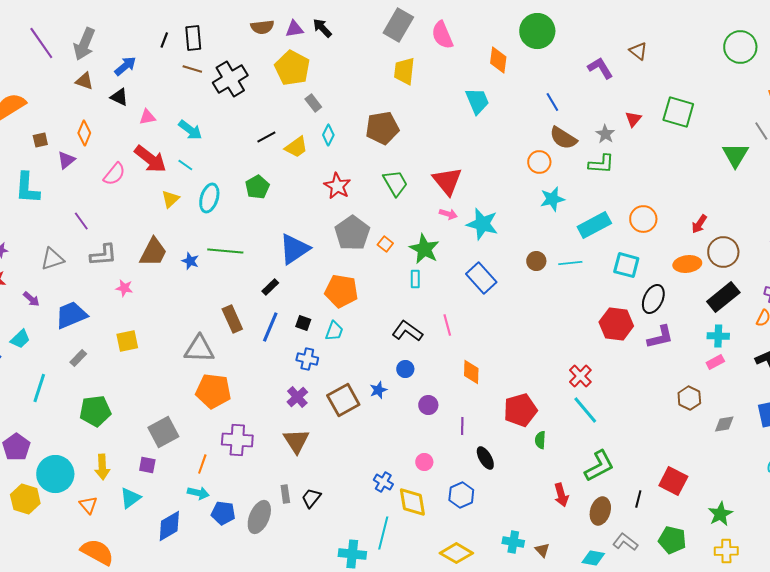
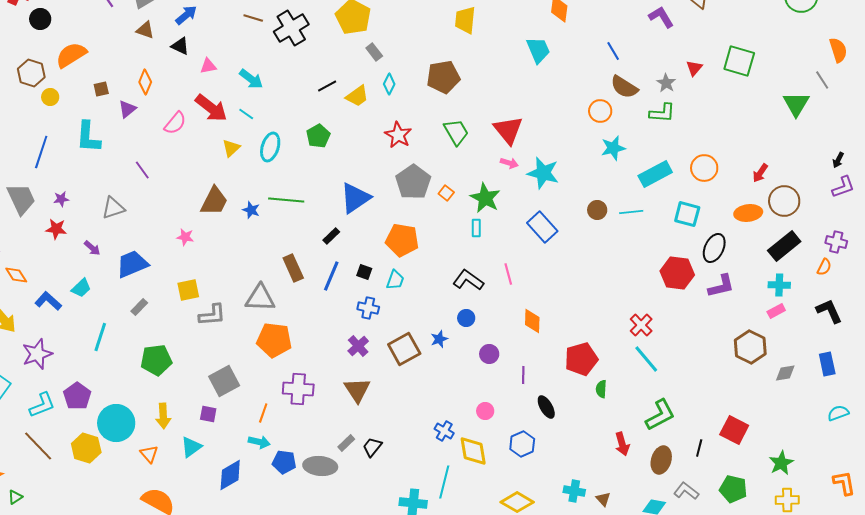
gray L-shape: (103, 255) -> (212, 315), moved
brown hexagon: (689, 398) -> (750, 347), size x1.4
gray rectangle: (285, 494) -> (346, 443), turned 54
gray ellipse: (259, 517) -> (320, 466), turned 72

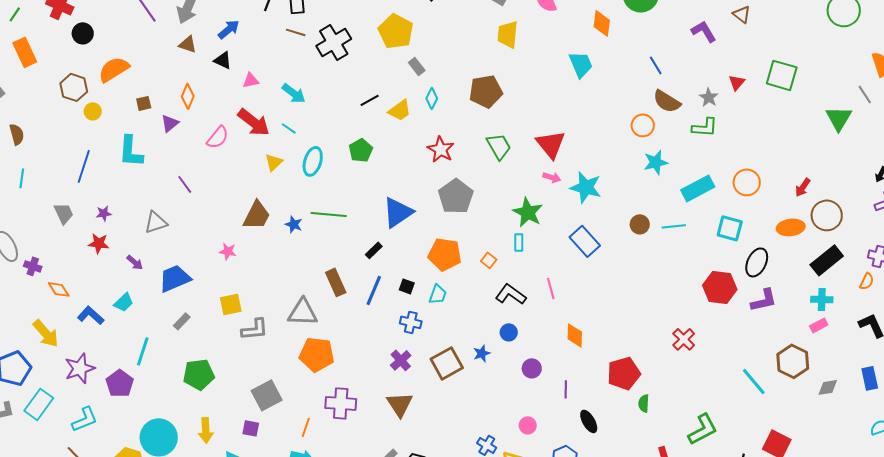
orange square: (446, 193) -> (489, 260), moved
gray trapezoid: (21, 199) -> (64, 213), size x0.7
cyan line: (646, 359) -> (754, 381), moved
purple pentagon: (77, 396) -> (120, 383), moved

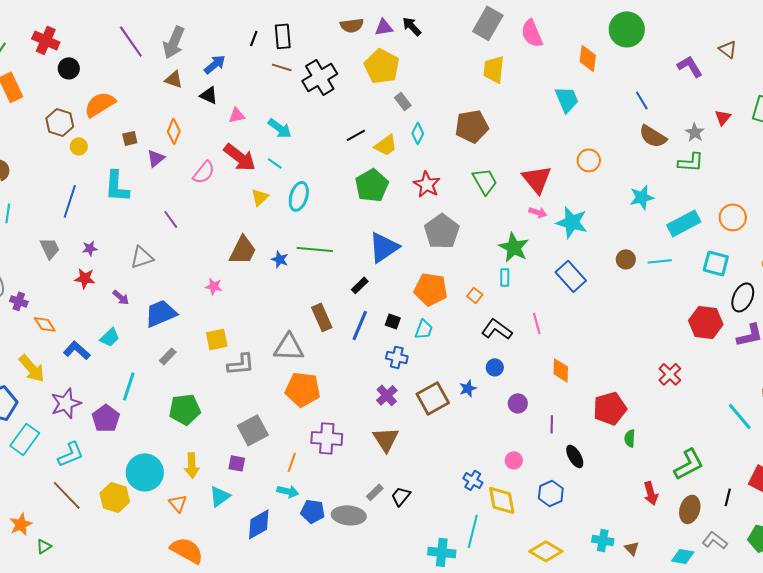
orange circle: (643, 125) -> (589, 160), moved
green pentagon: (361, 150) -> (372, 185), moved, size x1.4

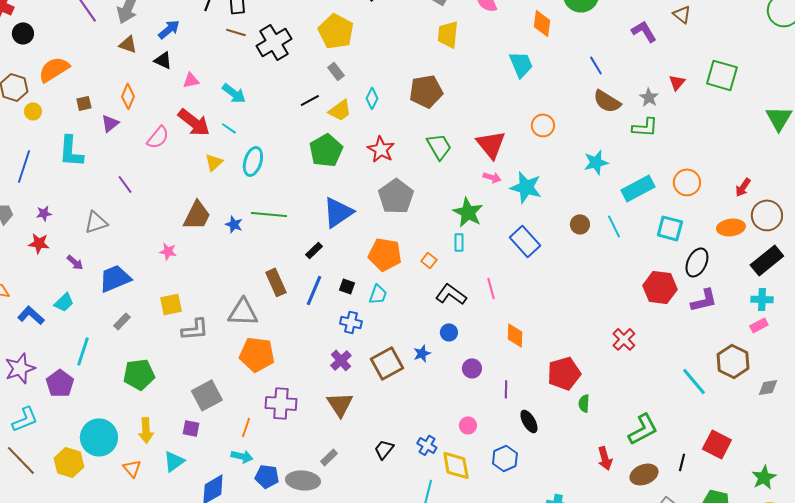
gray rectangle: (403, 101) -> (336, 71), moved
cyan line: (660, 261) -> (614, 226), turned 70
black trapezoid: (401, 496) -> (384, 449), moved
brown ellipse: (690, 509) -> (644, 474), turned 52

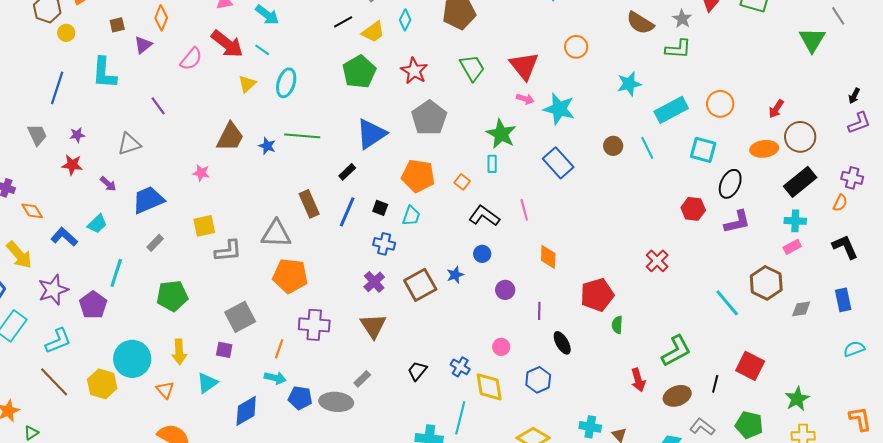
red hexagon: (660, 287) -> (693, 209), size x0.7

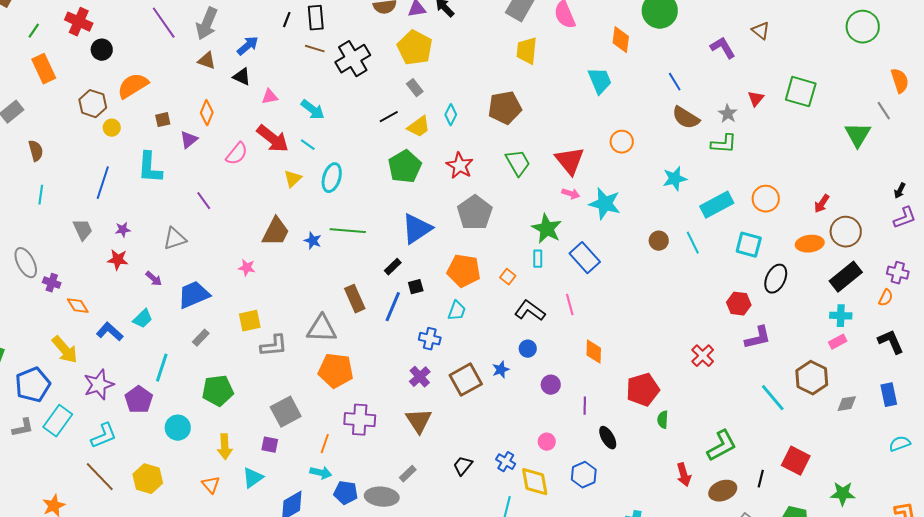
blue rectangle: (558, 163) -> (585, 258), moved
black square: (380, 208) -> (416, 287), moved, turned -35
purple L-shape: (737, 222) -> (758, 338), moved
cyan circle: (132, 359) -> (178, 428), moved, size x0.7
green star: (797, 399) -> (843, 494), turned 30

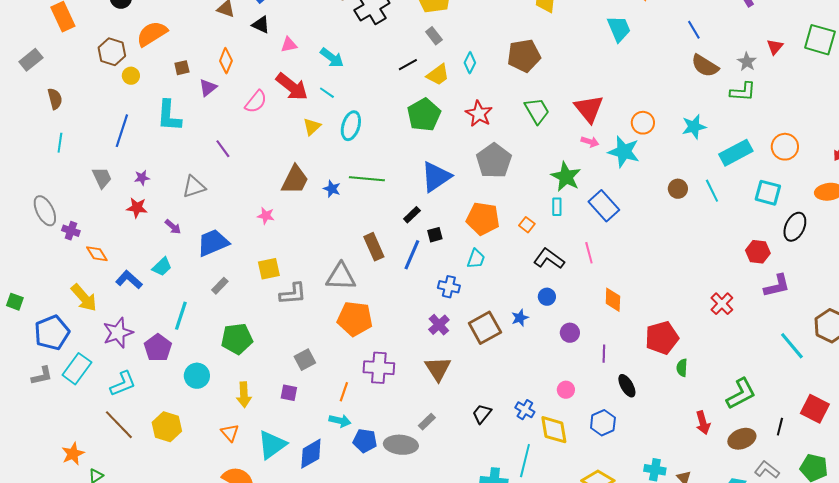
orange circle: (622, 142) -> (643, 123), moved
gray square: (286, 412) -> (305, 360), size x0.7
cyan triangle: (253, 478) -> (272, 445), moved, size x1.4

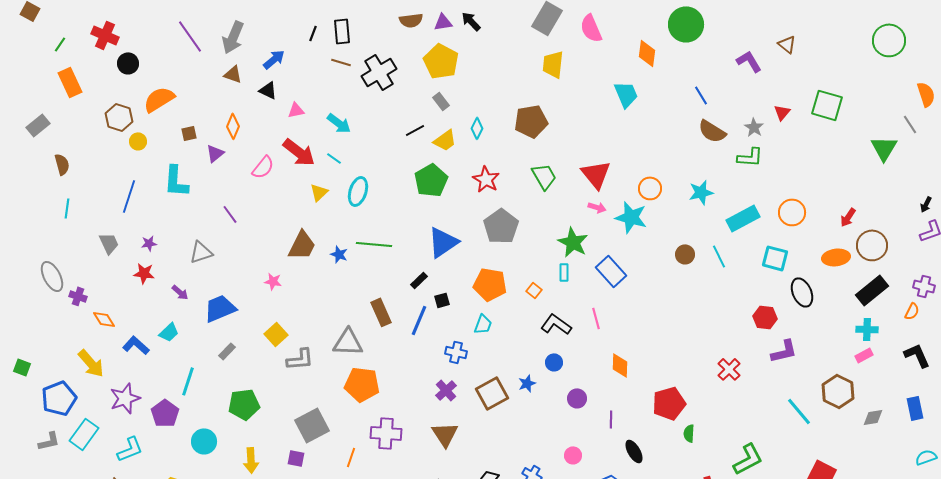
black ellipse: (795, 227) -> (802, 292), turned -48
yellow square: (269, 269) -> (276, 334), turned -30
gray square: (305, 360) -> (312, 425), size x1.6

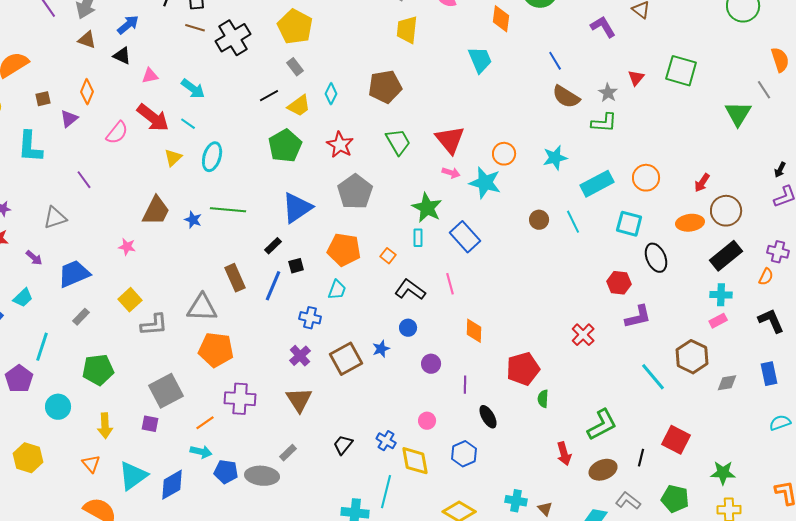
orange line: (351, 457) -> (205, 423), turned 36

